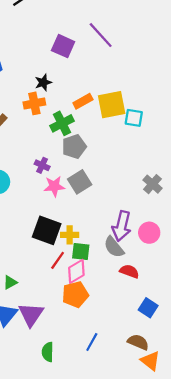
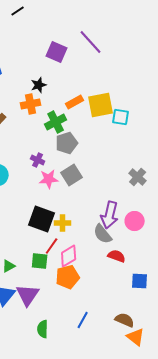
green square: (81, 251) -> (40, 261), moved
blue square: (148, 308) -> (140, 281), moved, turned -30

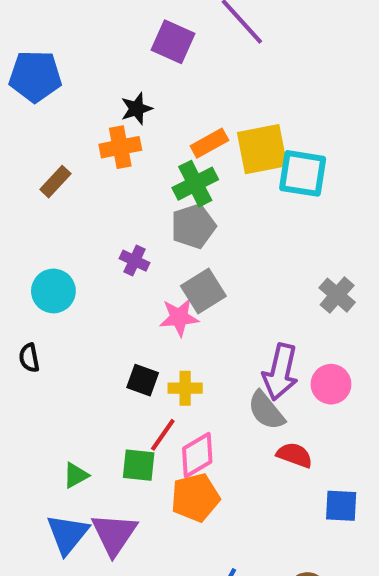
cyan square: (121, 117) -> (303, 173), size x1.4
green cross: (56, 122) -> (195, 184), moved
pink star: (49, 179) -> (179, 317), moved
black square: (42, 219) -> (143, 380), size x0.6

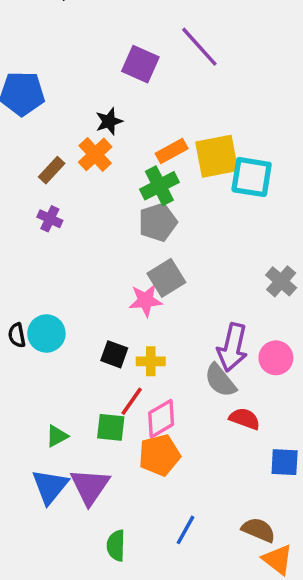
orange cross: (120, 147) -> (95, 154), turned -32
brown rectangle: (55, 182) -> (52, 170), moved
purple cross: (134, 261) -> (50, 219), moved
cyan circle: (53, 291) -> (46, 333), moved

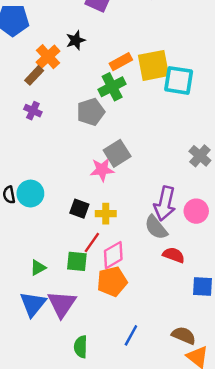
orange cross: (95, 154) -> (48, 57), moved
gray pentagon: (158, 222) -> (91, 112), moved

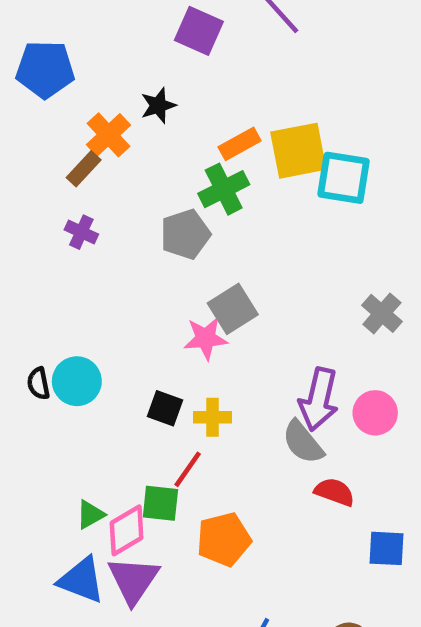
pink diamond: (113, 255) -> (127, 530), moved
blue triangle: (33, 304) -> (81, 580), turned -48

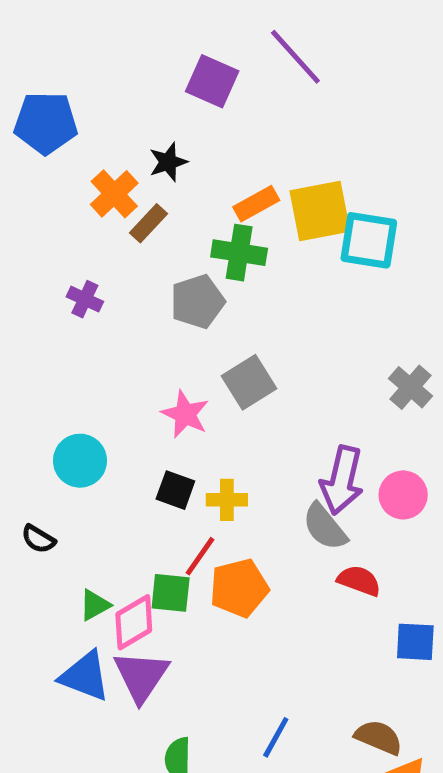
brown rectangle: (84, 169) -> (149, 223), moved
green cross: (224, 189) -> (239, 253), turned 36
pink star: (206, 338) -> (185, 414), moved, turned 30
black semicircle: (38, 383) -> (38, 539), moved, turned -48
orange pentagon: (224, 539) -> (239, 588), moved

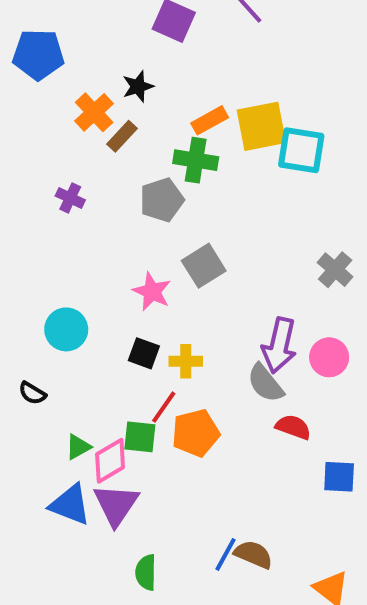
brown semicircle: (379, 737) -> (253, 554), moved

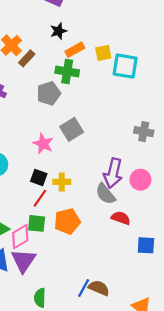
black star: (138, 86) -> (58, 31), moved
yellow square: (261, 126) -> (103, 53), size x0.6
gray cross: (335, 270) -> (144, 132), turned -30
red line: (164, 407) -> (40, 198), moved

